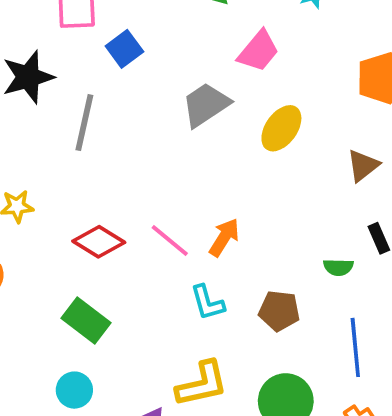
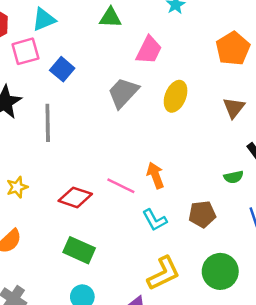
orange arrow: (224, 237) -> (155, 175), turned -40

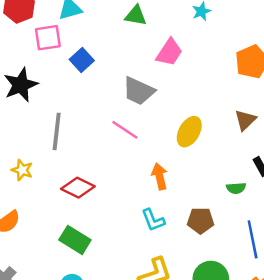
gray trapezoid: (123, 93) -> (139, 91), turned -116
yellow ellipse: (176, 96) -> (189, 132), moved
gray line: (48, 123) -> (57, 131), moved
pink line: (121, 186) -> (125, 130), moved
yellow star: (17, 187) -> (22, 170), turned 30

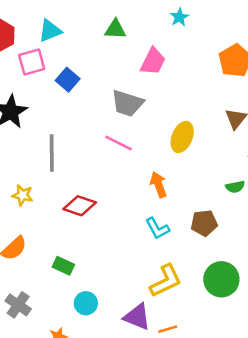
green rectangle: (75, 240) -> (63, 266), moved, size x0.7

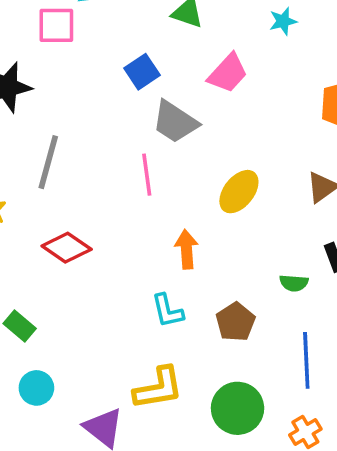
blue square: (68, 80) -> (142, 72), moved
pink line: (119, 143) -> (147, 175), turned 40
brown pentagon: (204, 223) -> (236, 322), turned 30

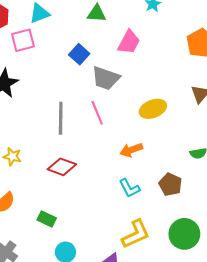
gray line: (48, 162) -> (61, 118), moved
yellow ellipse: (239, 192) -> (153, 109), turned 45
orange arrow: (186, 249) -> (131, 150), turned -90

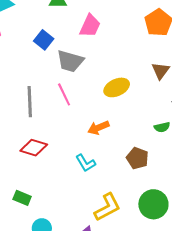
cyan L-shape: (129, 188) -> (86, 163), moved

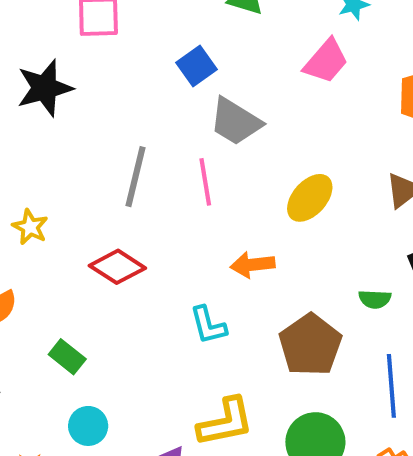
pink trapezoid: (90, 26) -> (326, 61), moved
yellow ellipse: (117, 87) -> (310, 198), turned -40
brown pentagon: (137, 158) -> (310, 345), size x1.4

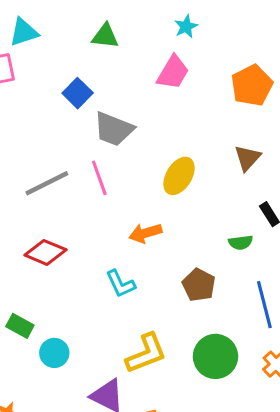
gray line: (135, 177) -> (47, 183), turned 60
brown pentagon: (310, 345) -> (199, 285), size x0.7
cyan circle: (88, 426) -> (54, 353), moved

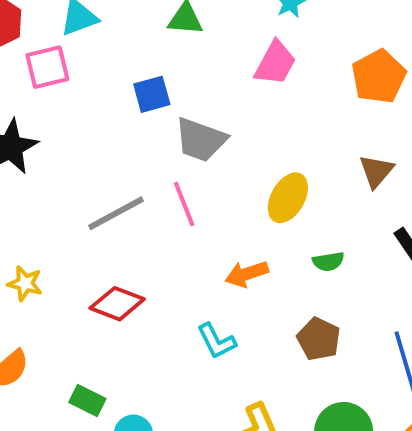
blue square: (78, 93) -> (152, 94), turned 32
green semicircle: (241, 242) -> (328, 261), moved

